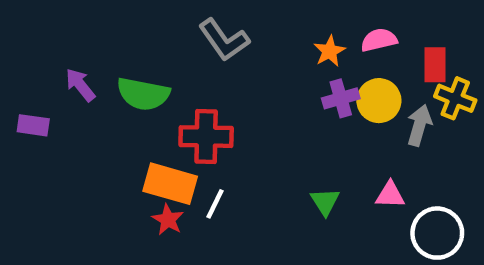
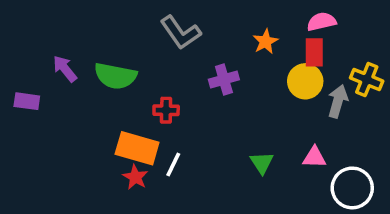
pink semicircle: (379, 40) -> (322, 22), moved
red rectangle: (435, 65) -> (314, 52), moved
purple cross: (341, 98) -> (224, 80), moved
red cross: (206, 137) -> (166, 110), size x0.6

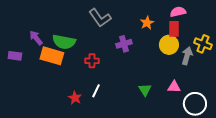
orange rectangle: (137, 148) -> (52, 56), moved

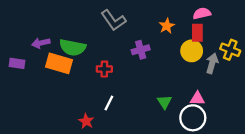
purple arrow: (36, 38) -> (41, 43), turned -63
red star: (75, 98) -> (86, 121), moved
white circle: (195, 104) -> (193, 118), moved

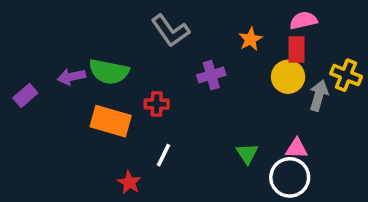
purple arrow: (41, 43) -> (71, 77), moved
purple rectangle: (17, 63) -> (25, 96), turned -49
orange rectangle: (59, 63) -> (111, 121), moved

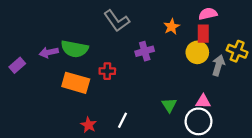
white line: (163, 155) -> (122, 120), moved

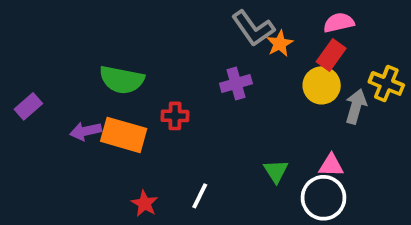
gray L-shape: (117, 21) -> (253, 28), moved
red rectangle: (203, 34) -> (331, 55), turned 36
purple arrow: (49, 52) -> (86, 131), moved

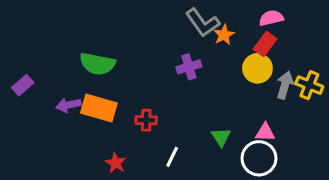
yellow cross: (386, 84) -> (309, 85), moved
red cross: (175, 116) -> (146, 120), moved
white line: (200, 196) -> (172, 157), moved

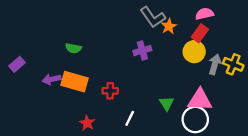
green semicircle: (97, 64) -> (73, 48), size x0.6
pink triangle: (265, 132) -> (200, 100), size x1.6

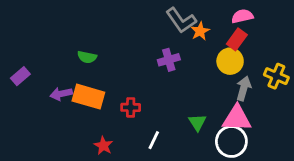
gray arrow: (215, 64) -> (244, 88), moved

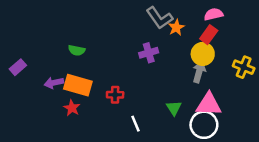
gray arrow: (244, 88) -> (199, 72), moved
white line: (154, 140) -> (135, 124), turned -49
red star: (103, 146) -> (72, 108), moved

